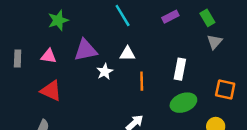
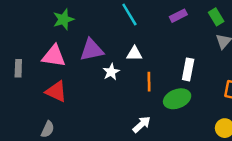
pink triangle: (49, 56) -> (54, 56), size x1.5
gray rectangle: (18, 58) -> (18, 68), moved
green ellipse: (183, 103) -> (177, 99), moved

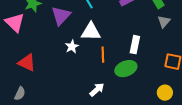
purple triangle: (92, 50) -> (61, 16), moved, turned -35
white triangle: (134, 54) -> (91, 32), size x1.5
pink triangle: (54, 56) -> (15, 23), moved, turned 35

